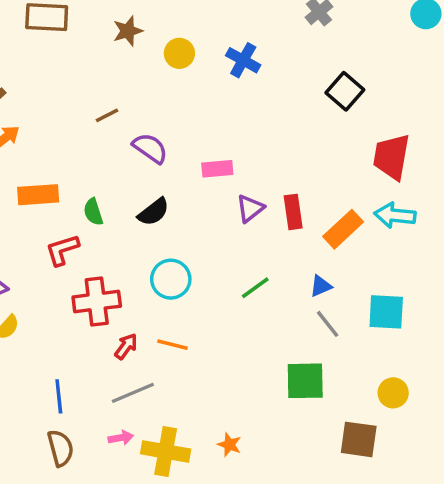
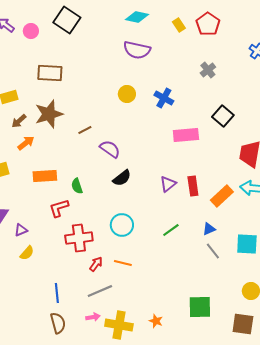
brown star: (128, 31) -> (49, 114), moved, size x1.6
pink rectangle: (217, 169) -> (186, 135), moved, size x1.4
black semicircle: (154, 212) -> (122, 178), moved
green square: (305, 381) -> (200, 307), moved
brown square: (359, 439) -> (243, 324), moved

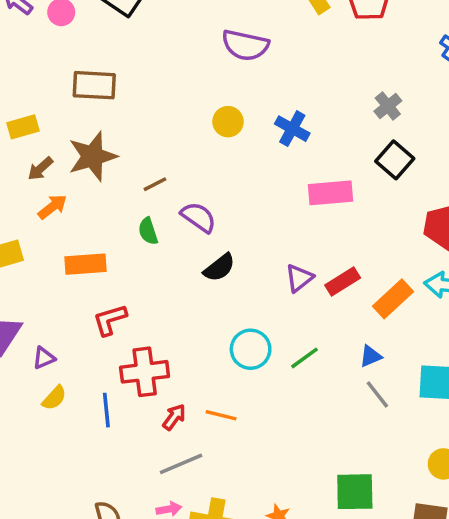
gray cross: (208, 70) -> (388, 106), moved
green semicircle: (77, 186) -> (148, 231), moved
red rectangle: (193, 186) -> (343, 281), turned 66
cyan circle: (122, 225) -> (251, 349), moved
blue line: (57, 293) -> (106, 410), moved

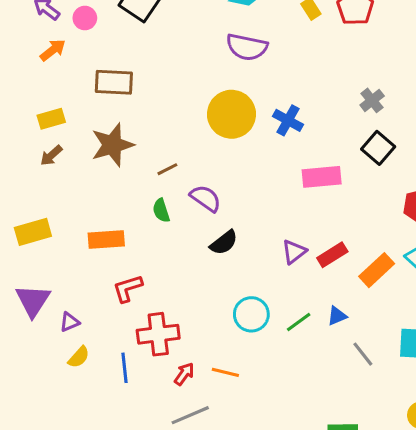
yellow circle: (228, 122) -> (231, 114), size x1.8
brown arrow: (40, 169) -> (51, 155), moved
orange arrow: (53, 207) -> (53, 50), moved
blue triangle: (370, 356) -> (337, 316), moved

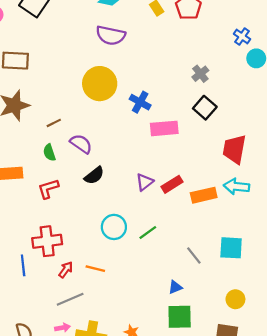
blue cross: (288, 120) -> (140, 102), moved
orange rectangle: (377, 270) -> (204, 195), turned 30
red L-shape: (128, 288) -> (48, 189), moved
blue triangle: (337, 316) -> (175, 287), moved

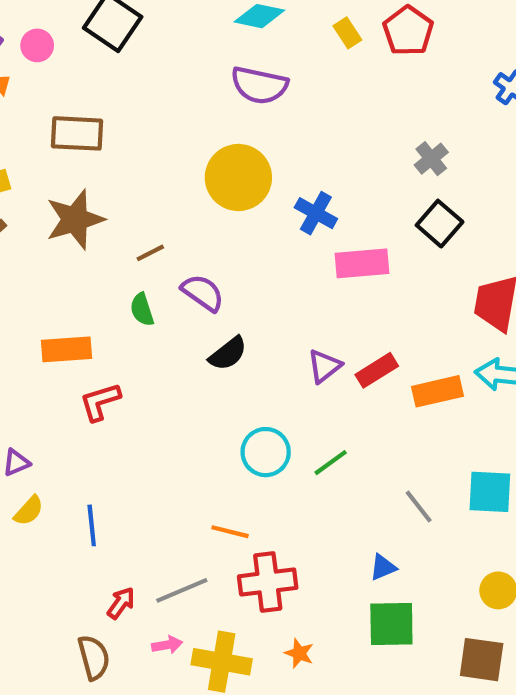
red L-shape: (48, 189) -> (100, 402), moved
red cross: (47, 241) -> (268, 582), moved
red arrow: (66, 270) -> (121, 603), moved

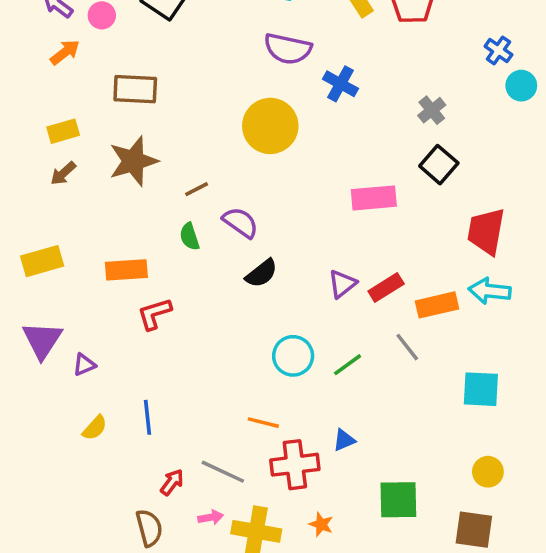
blue cross: (316, 213) -> (340, 84), moved
gray line: (419, 507) -> (407, 347), moved
yellow semicircle: (29, 511) -> (95, 428), moved
blue triangle: (383, 567) -> (344, 440), moved
gray line: (182, 590) -> (223, 472), turned 48

